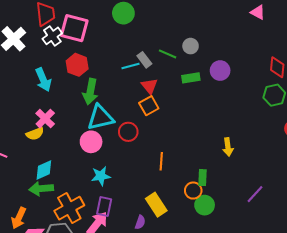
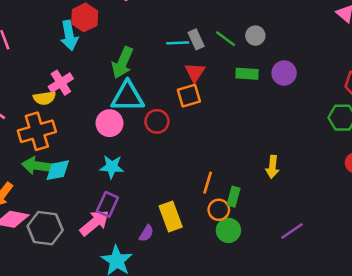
red hexagon: (77, 65) -> (85, 17), moved
orange line: (161, 161) -> (208, 183), moved
cyan diamond: (44, 170) -> (58, 170), moved
orange cross: (69, 208) -> (37, 131), moved

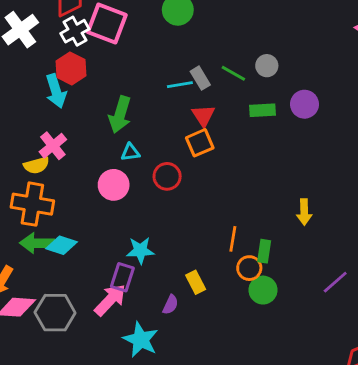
cyan triangle: (128, 97) -> (130, 152), size x0.5
orange cross: (37, 131) -> (32, 204), turned 33
cyan star: (112, 167) -> (140, 250), moved
cyan diamond: (58, 170) -> (61, 245), turned 36
yellow rectangle: (171, 217) -> (196, 282), size x0.7

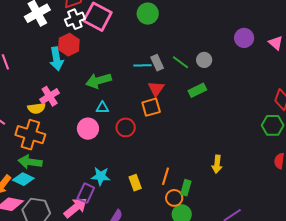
purple circle: (304, 104) -> (244, 38), moved
green rectangle: (263, 110) -> (197, 90), turned -30
green arrow: (120, 115) -> (99, 81), turned 50
cyan diamond: (61, 245) -> (23, 179), moved
yellow rectangle: (196, 282) -> (135, 183), moved

